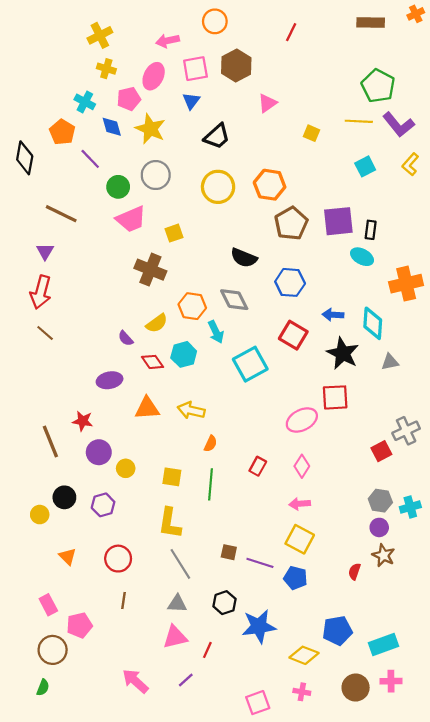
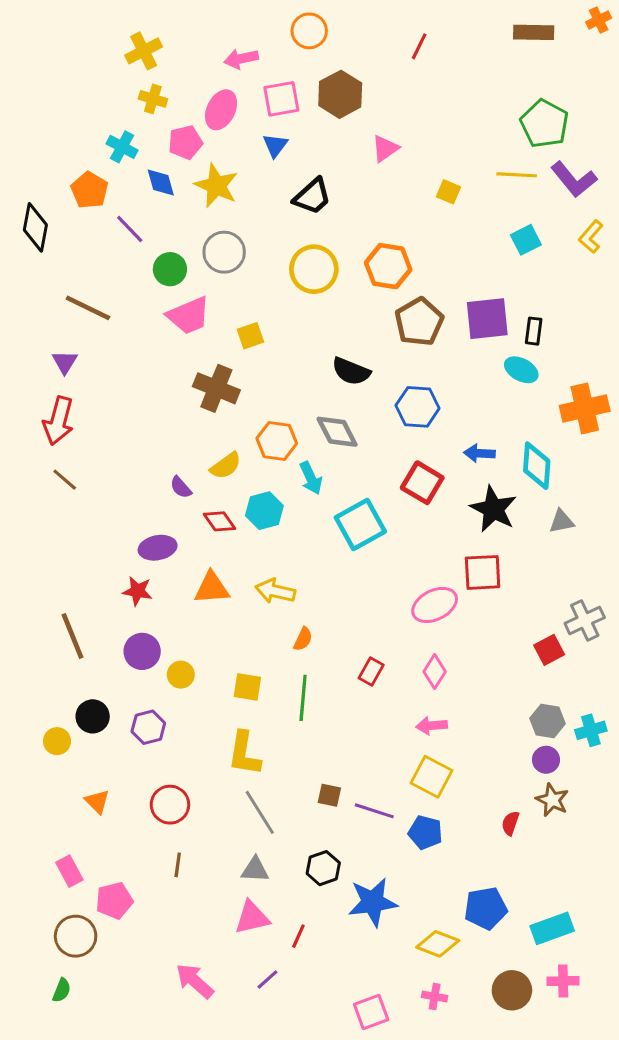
red star: (83, 421) -> (137, 591), moved

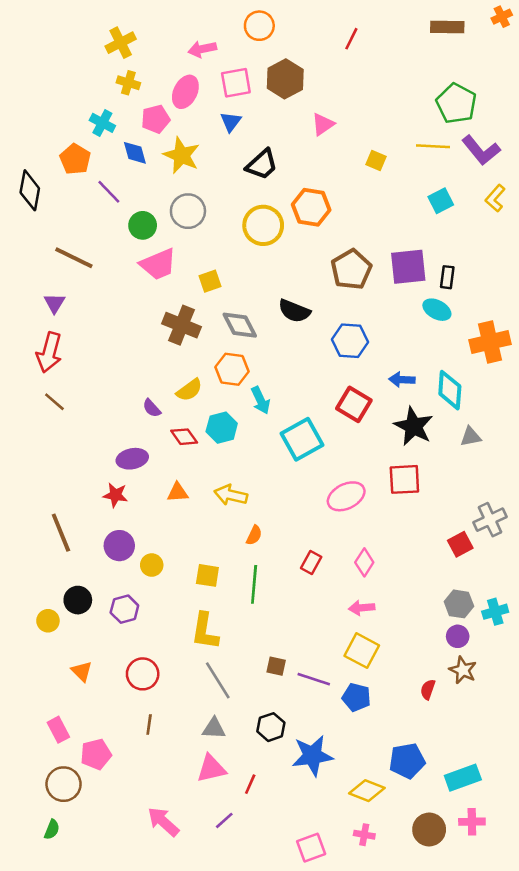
orange hexagon: (388, 266) -> (311, 207), moved
gray diamond: (337, 432) -> (240, 325), moved
orange triangle: (212, 588) -> (178, 492), size x0.7
pink ellipse: (435, 605) -> (346, 496), moved

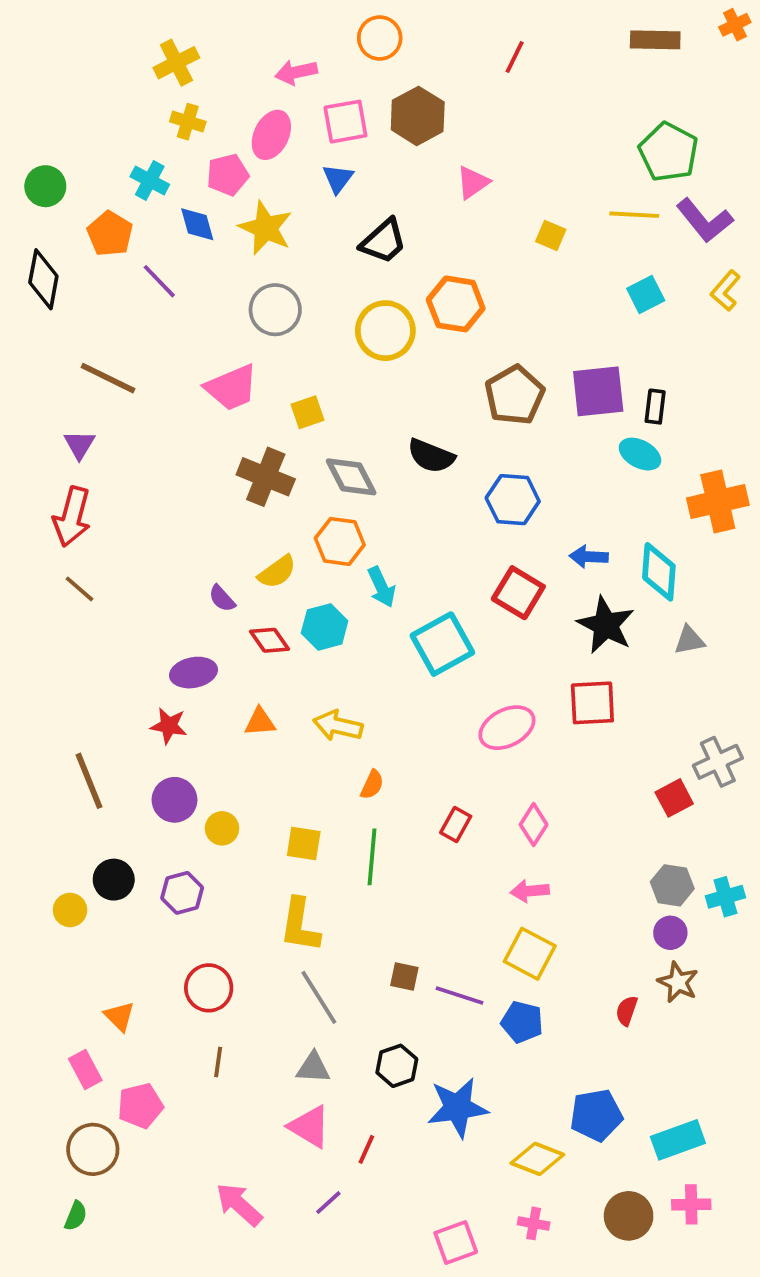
green circle: (143, 225) -> (45, 186), moved
orange triangle: (82, 671) -> (119, 1016), moved
pink triangle: (211, 769) -> (309, 1127), turned 44

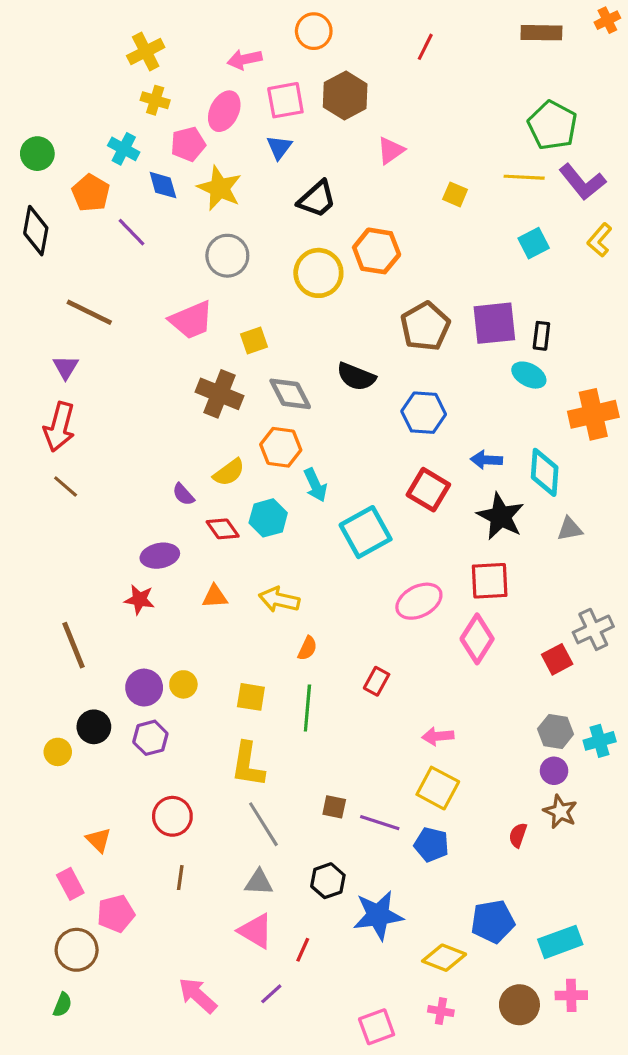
purple circle: (174, 800) -> (144, 688), moved
pink diamond: (534, 825) -> (477, 639), moved, size x1.4

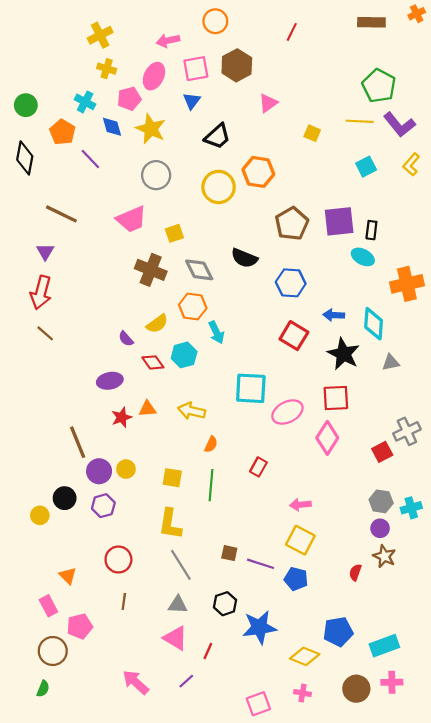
cyan square: (366, 532) -> (251, 388), moved, turned 32
red star: (139, 600) -> (122, 417), moved, turned -30
brown line: (73, 645) -> (78, 442), moved

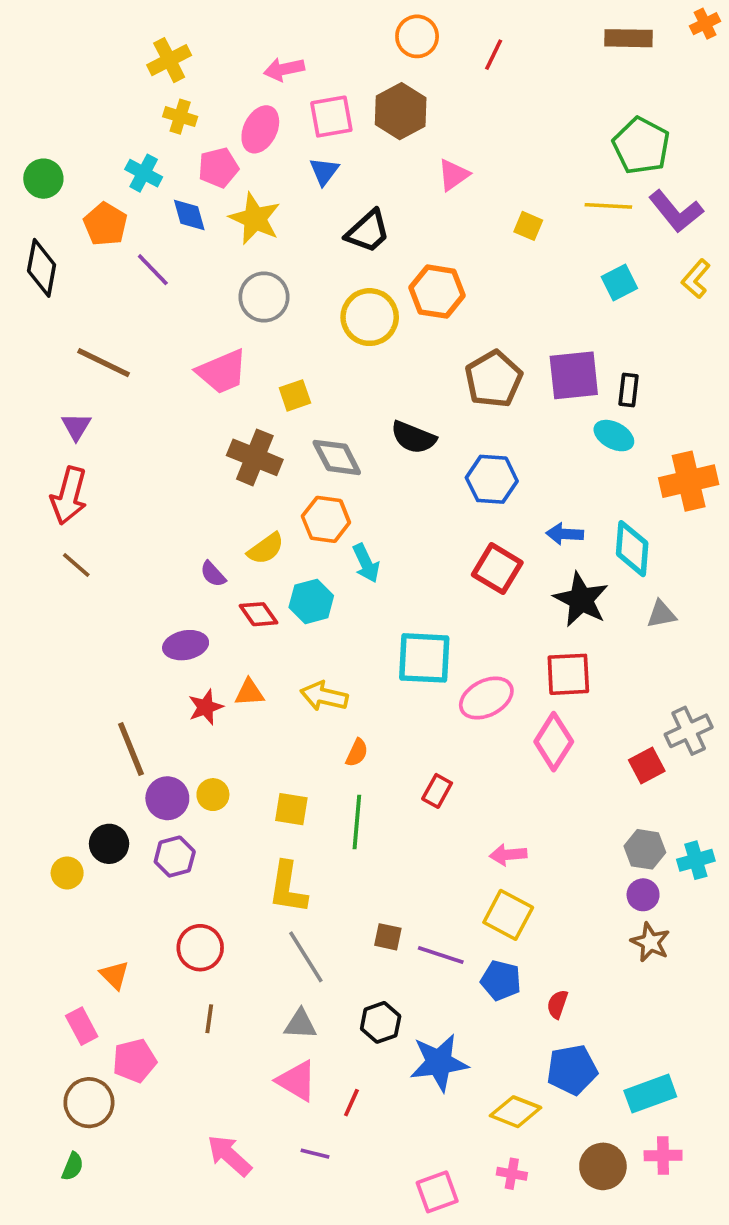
orange circle: (215, 21) -> (417, 36), moved
red semicircle: (355, 572) -> (557, 1004), moved
purple line: (186, 681) -> (315, 1154), turned 56

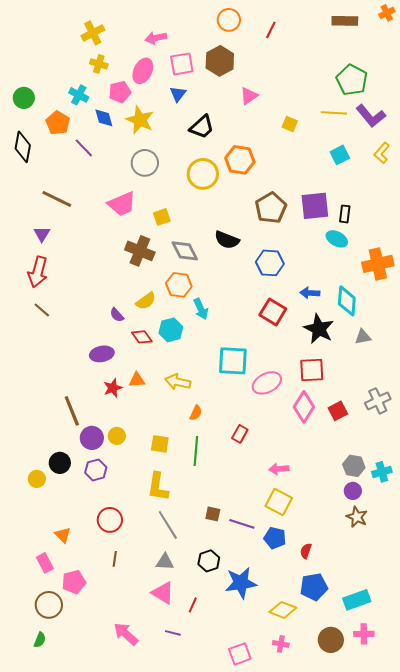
red square: (647, 765) -> (338, 411), moved

